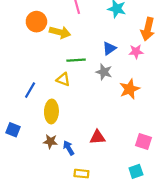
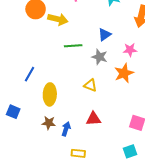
pink star: (136, 52) -> (130, 50), moved
yellow triangle: (63, 79) -> (90, 85), moved
blue arrow: (69, 148) -> (66, 129), turned 48

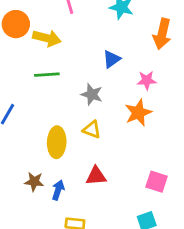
green line: (73, 46) -> (47, 75), moved
gray star: (100, 57) -> (92, 94), moved
yellow ellipse: (50, 94) -> (57, 142), moved

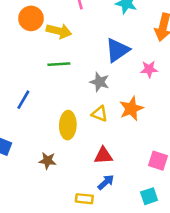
blue triangle: (112, 59) -> (117, 50), size x1.5
orange star: (138, 113) -> (131, 109), moved
blue arrow: (58, 190) -> (106, 182), moved, turned 30

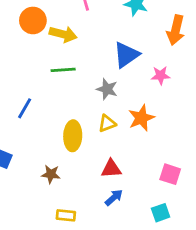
yellow triangle: (100, 114) -> (107, 123), turned -42
yellow rectangle: (84, 199) -> (66, 215), moved

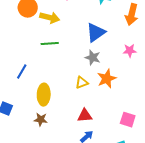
pink star: (161, 75) -> (130, 51), moved
gray star: (107, 89) -> (93, 58), moved
yellow ellipse: (73, 136) -> (44, 95), moved

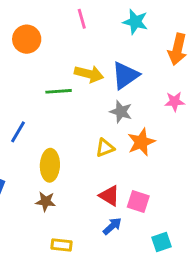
yellow arrow: (50, 18) -> (89, 74), moved
red triangle: (85, 116) -> (109, 196), turned 35
pink square: (128, 120) -> (138, 201), moved

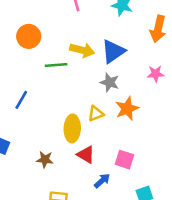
orange circle: (27, 39) -> (29, 36), moved
yellow ellipse: (50, 165) -> (72, 128), moved
red triangle: (109, 196) -> (86, 155), moved

